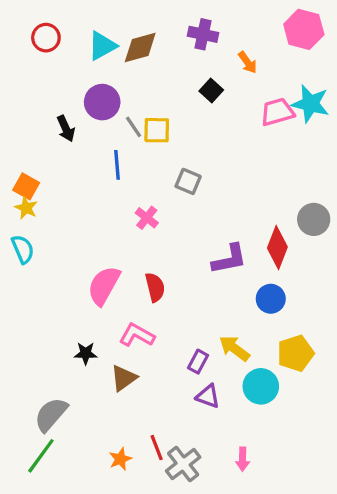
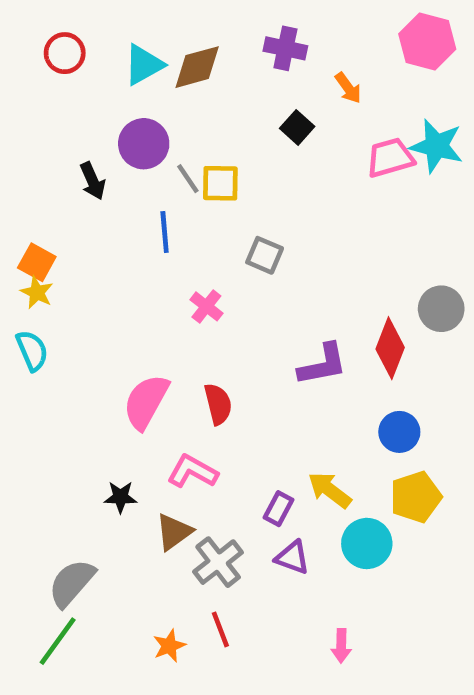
blue circle: (271, 299) -> (399, 432), moved
gray cross: (183, 464) -> (218, 562), moved

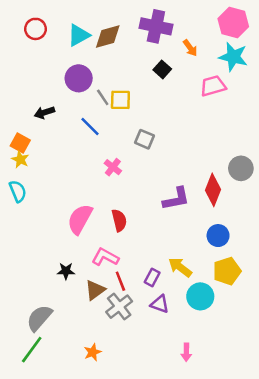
purple cross: (285, 48) -> (156, 26), size x1.4
cyan star: (437, 146) -> (233, 57), moved
black arrow: (93, 181) -> (44, 113), moved, turned 96
blue line: (165, 232) -> (90, 127), turned -40
red line: (220, 629) -> (120, 281), moved

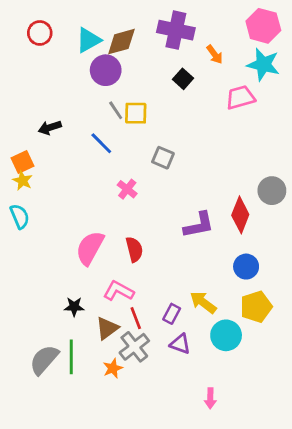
purple circle: (79, 78) -> (106, 70), moved
orange square: (20, 143) -> (23, 162), turned 36
green line: (32, 350) -> (71, 357), moved, turned -36
orange star: (93, 352) -> (113, 368), moved

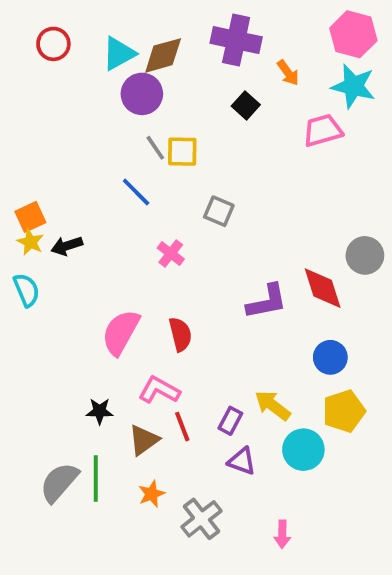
black arrow: (50, 128) -> (67, 246), moved
red diamond: (240, 215) -> (323, 288), turned -39
gray cross: (134, 347) -> (201, 519), moved

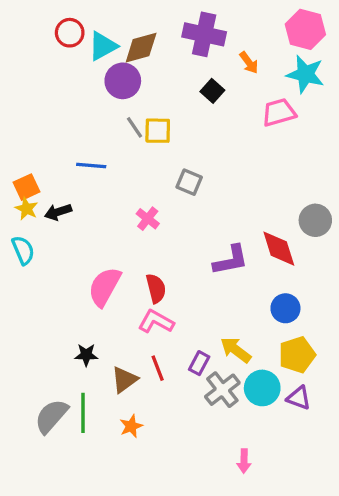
red circle: (53, 44) -> (70, 33), moved
blue line: (136, 192) -> (91, 166), moved, turned -40
pink L-shape: (159, 390) -> (156, 322), moved
purple triangle: (242, 461) -> (299, 398), moved
gray cross: (201, 519) -> (222, 390), moved

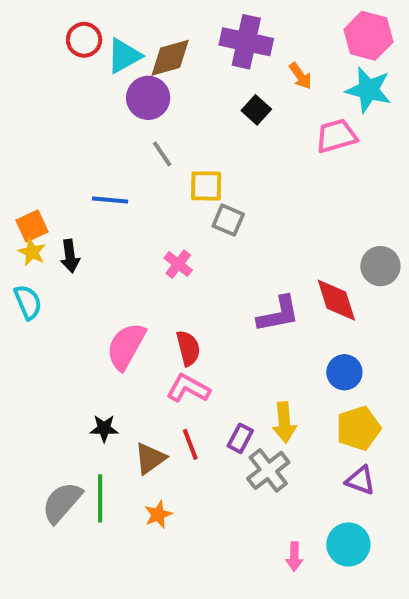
yellow square: (158, 131) -> (206, 186), moved
black arrow: (58, 212) -> (70, 256), turned -80
yellow arrow: (236, 350) -> (284, 422), turned -132
cyan circle: (262, 388) -> (348, 545), moved

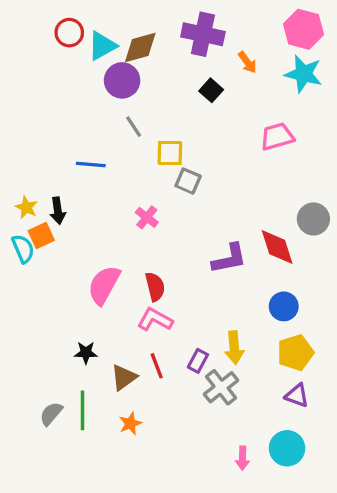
pink trapezoid: (336, 136) -> (277, 137), moved
orange square: (32, 226) -> (41, 235), moved
gray semicircle: (62, 502) -> (51, 414), size x0.7

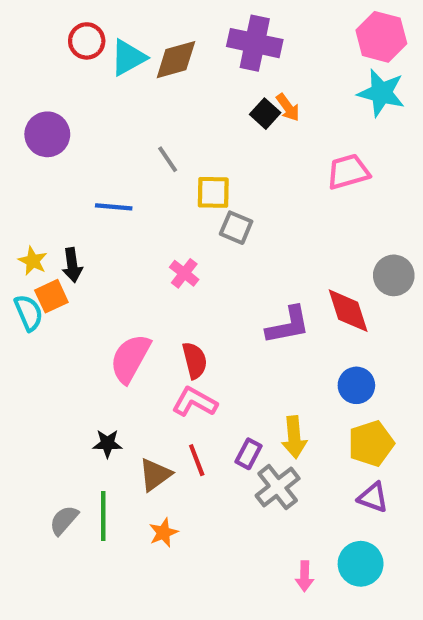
orange arrow: (247, 62) -> (288, 107), moved
purple circle: (122, 80) -> (47, 134), moved

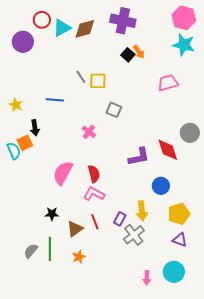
purple circle: (47, 134) -> (23, 42), moved
yellow square: (213, 192) -> (98, 81), moved
yellow star: (33, 261) -> (16, 105), moved
blue circle: (356, 385) -> (161, 186), moved

